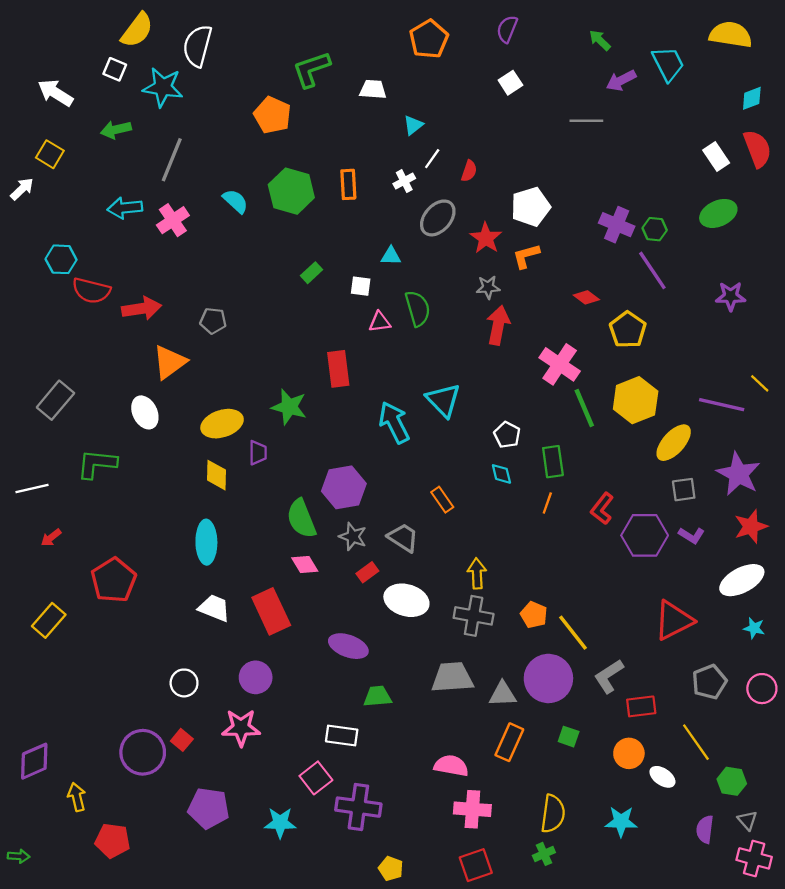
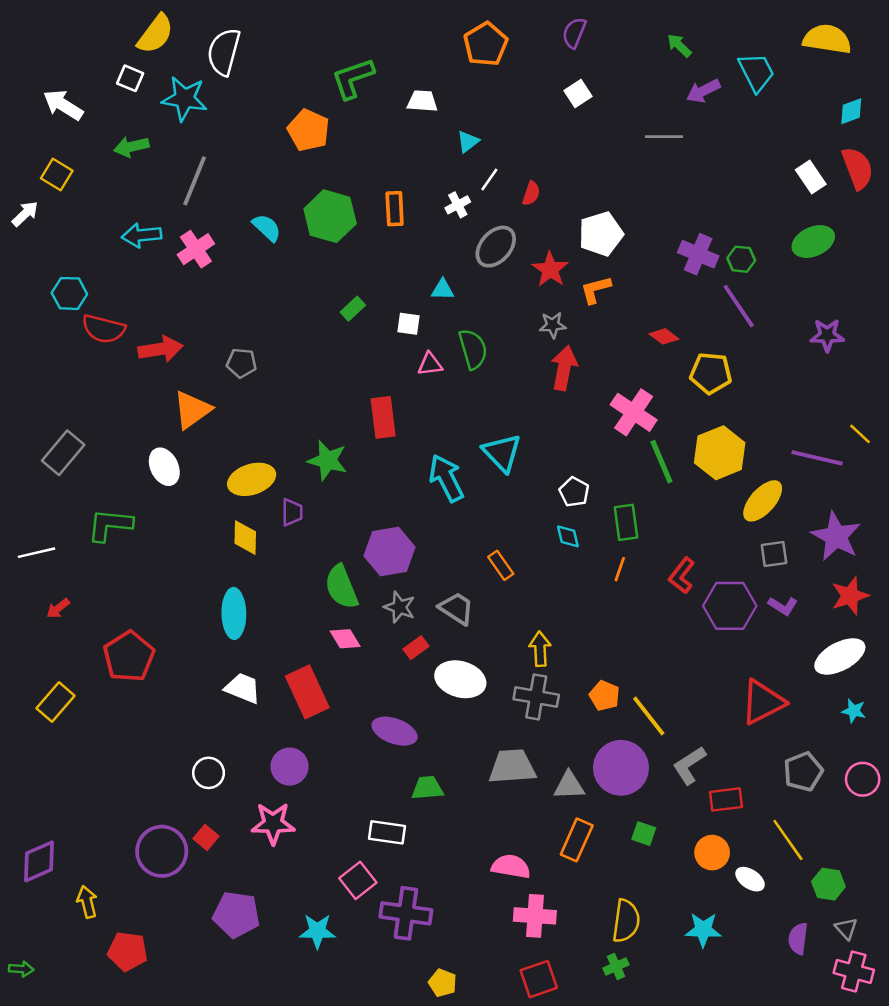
yellow pentagon: (628, 330) -> (711, 373), turned -30

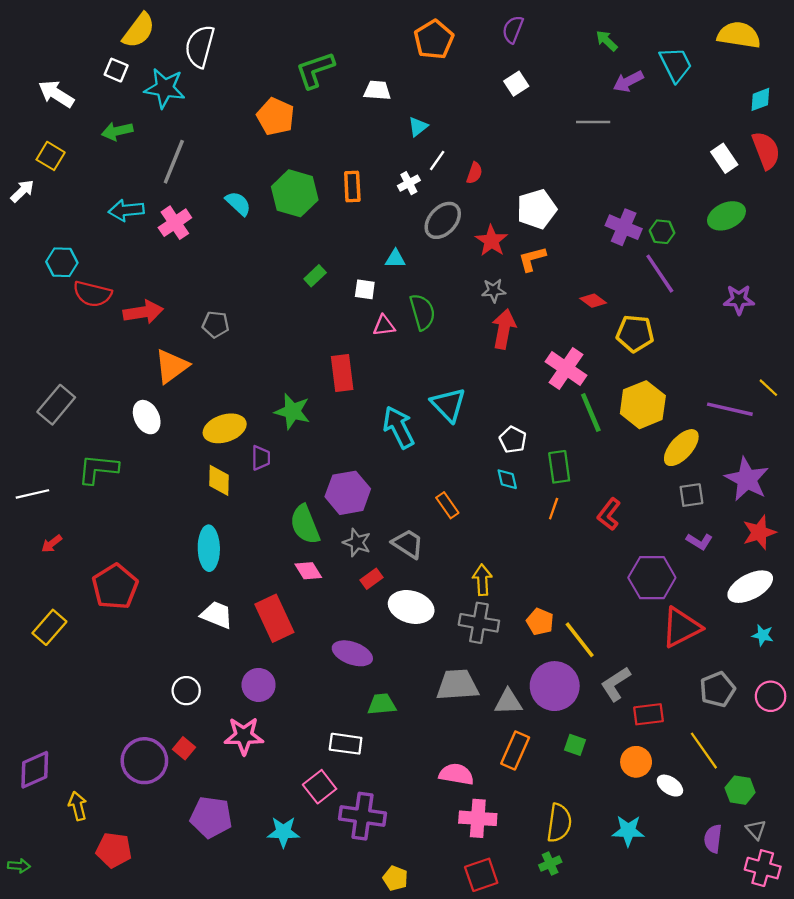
purple hexagon: (730, 606) -> (652, 578), moved

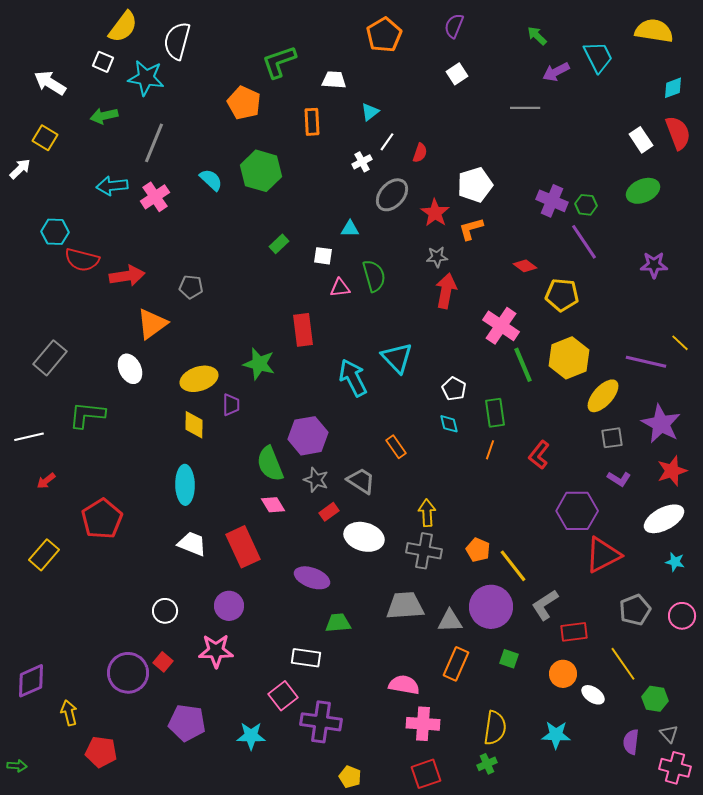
orange rectangle: (352, 187) -> (312, 122), moved

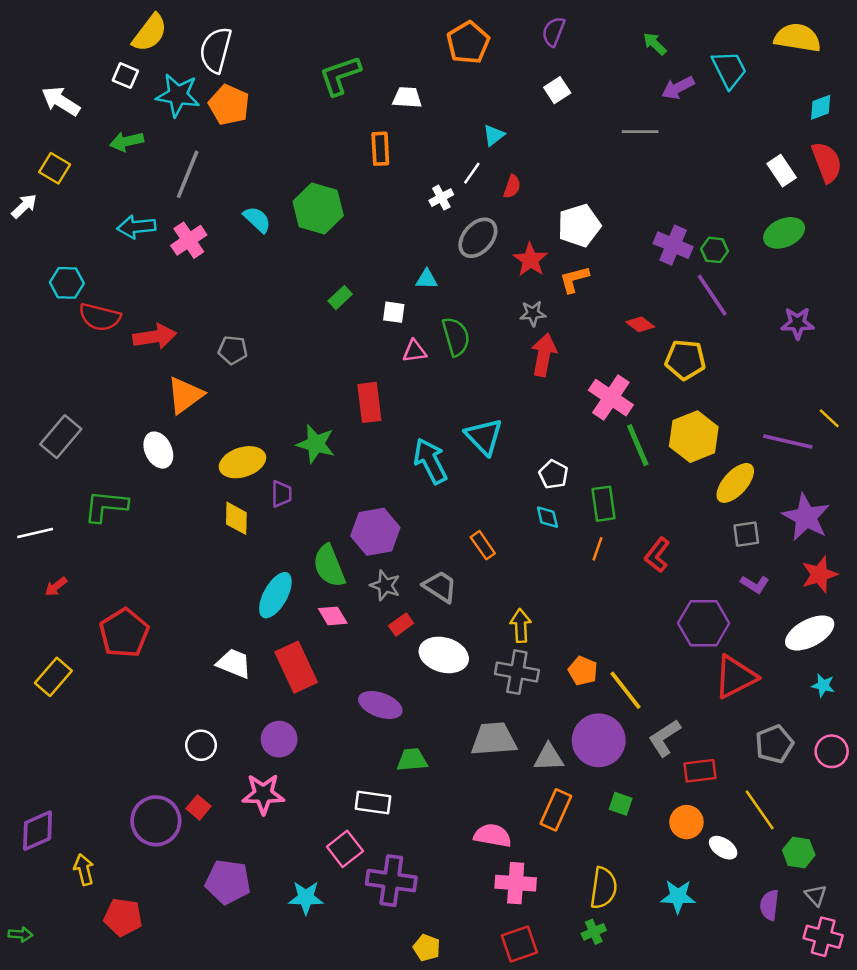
orange pentagon: (244, 103) -> (229, 105), moved
cyan triangle: (370, 112) -> (494, 135), moved
cyan ellipse: (185, 485) -> (275, 595), moved, turned 30

